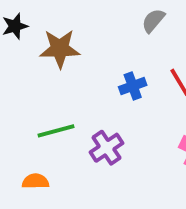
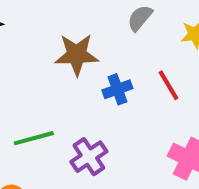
brown star: (60, 49) -> (77, 55), moved

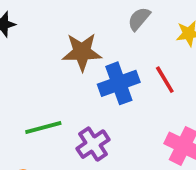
blue cross: (117, 89) -> (119, 83), size x1.5

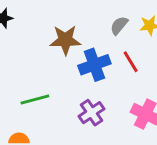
gray semicircle: (139, 19) -> (119, 25), moved
purple cross: (93, 144) -> (91, 113), moved

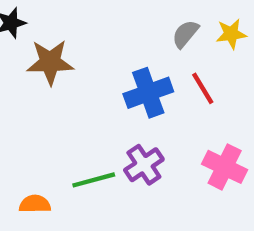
brown star: (65, 40) -> (50, 62), moved
green line: (35, 100) -> (94, 180), moved

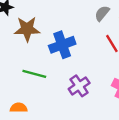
blue cross: (148, 93) -> (62, 45), moved
green line: (94, 180) -> (34, 74), moved, turned 30

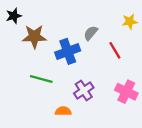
gray semicircle: (102, 13) -> (91, 33), moved
orange semicircle: (19, 108) -> (63, 111), moved

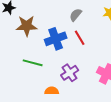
gray semicircle: (91, 33) -> (76, 15), moved
red line: (115, 50) -> (80, 38), moved

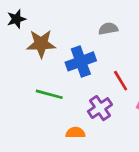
gray semicircle: (76, 15) -> (108, 29), turned 40
red line: (80, 38) -> (121, 81), moved

